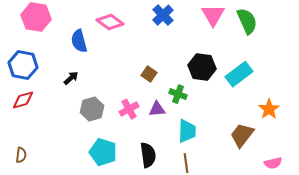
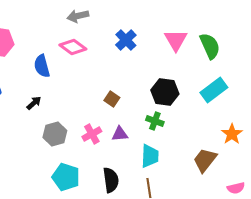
cyan rectangle: (239, 74) -> (214, 90), moved
green cross: (178, 94) -> (155, 121), moved

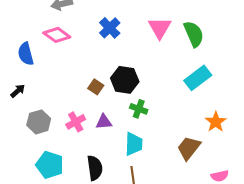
black hexagon: (165, 92) -> (125, 80), moved

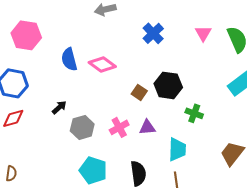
pink triangle: (160, 28) -> (203, 33), size x0.7
pink diamond: (57, 35) -> (102, 64), moved
black arrow: (18, 91) -> (59, 107), moved
green cross: (139, 109) -> (194, 113), moved

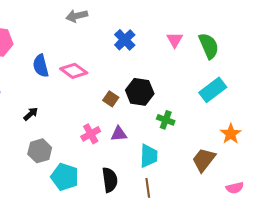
gray hexagon: (82, 127) -> (40, 151), moved

